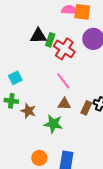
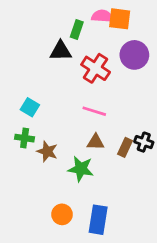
green rectangle: (50, 40) -> (77, 29), moved
cyan square: (15, 78) -> (30, 107), turned -32
pink line: (63, 81) -> (94, 111), turned -36

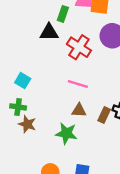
brown star: (47, 151) -> (27, 124), moved

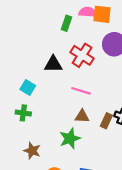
black triangle: (49, 32) -> (53, 64), moved
brown star: (27, 124) -> (32, 151), moved
green star: (66, 133) -> (70, 138), turned -30

